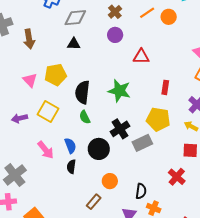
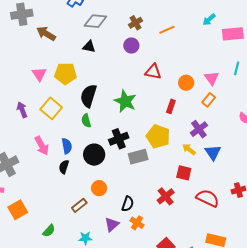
orange circle: (169, 17) -> (186, 83), moved
brown arrow: (29, 39) -> (46, 34), turned 120
purple arrow: (20, 118) -> (22, 110), turned 70

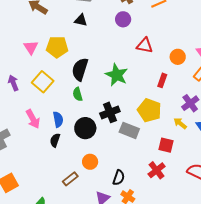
gray rectangle: (138, 157) -> (129, 130), turned 36
red square: (184, 173) -> (166, 145), moved

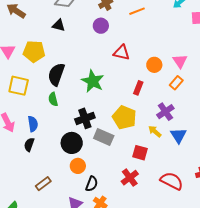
yellow square: (43, 82) -> (19, 86), turned -30
black circle: (85, 128) -> (72, 143), moved
orange circle: (90, 162) -> (78, 166), moved

